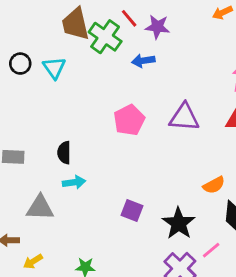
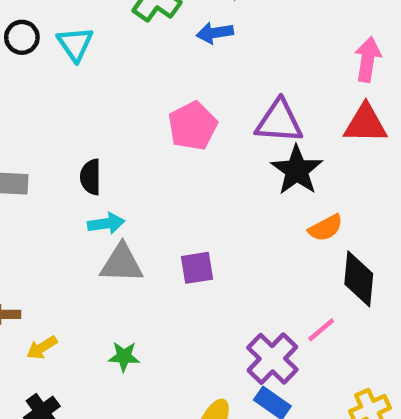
gray triangle: (40, 208) -> (122, 263), moved
purple square: (132, 211) -> (197, 268), turned -30
black star: (179, 223) -> (297, 170), moved

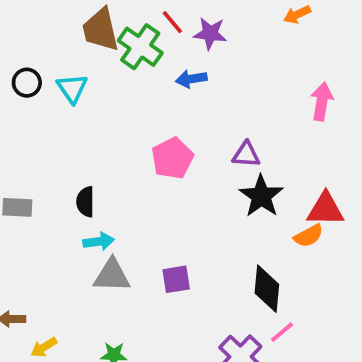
purple triangle: (279, 121) -> (246, 154), size x0.7
red triangle: (365, 124) -> (326, 209), moved
orange semicircle: (326, 228) -> (309, 236), moved
black diamond: (359, 279) -> (267, 289), moved

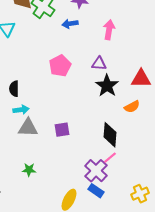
pink arrow: (322, 102) -> (109, 30), moved
red triangle: (326, 209) -> (141, 79), moved
pink line: (282, 332) -> (110, 158), moved

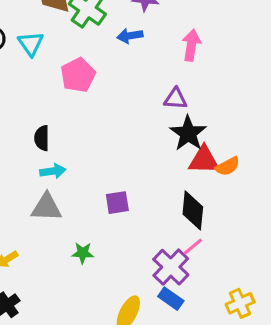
pink pentagon: (60, 66) -> (78, 75), moved
red triangle: (141, 79) -> (204, 160), moved
gray triangle: (28, 128) -> (46, 207), moved
green star: (29, 170) -> (83, 253), moved

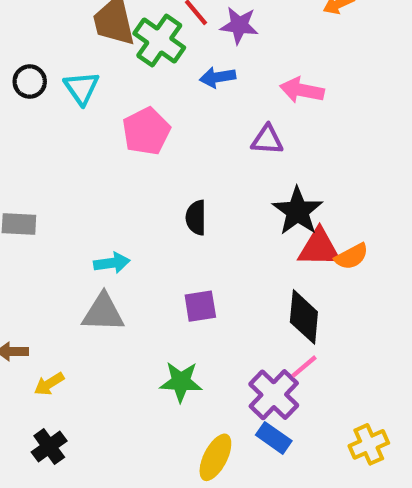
pink arrow: (191, 45) -> (302, 90), turned -88
purple triangle: (176, 99) -> (267, 140), moved
black semicircle: (42, 138) -> (196, 218), moved
green star: (83, 253) -> (181, 382), moved, size x1.4

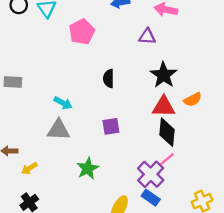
red triangle: (319, 248) -> (164, 107), moved
cyan arrow: (112, 263) -> (63, 103), turned 36
green star: (181, 382) -> (88, 168), moved, turned -30

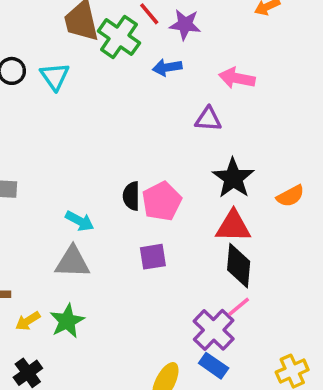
pink pentagon: (82, 32) -> (162, 201), moved
black semicircle: (109, 79) -> (131, 196), moved
orange semicircle: (193, 100) -> (290, 196), moved
green star: (88, 168) -> (67, 321), moved

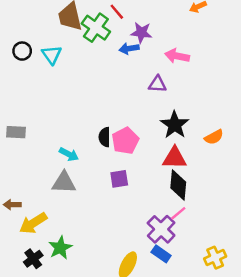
purple star: (185, 24) -> (141, 33), moved
yellow arrow: (28, 321) -> (33, 223), size x1.6
green star: (67, 321) -> (60, 248), moved

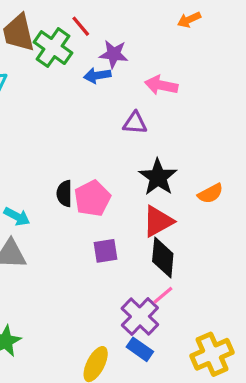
red triangle: (175, 158) -> (158, 221), turned -30
purple square: (119, 179) -> (105, 251), moved
yellow cross: (215, 258) -> (212, 354), size x1.4

